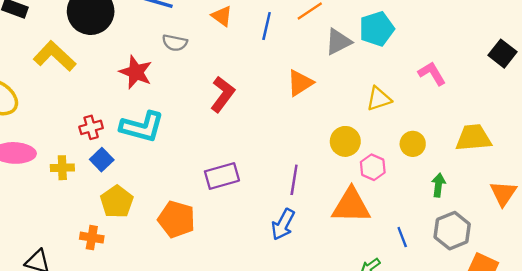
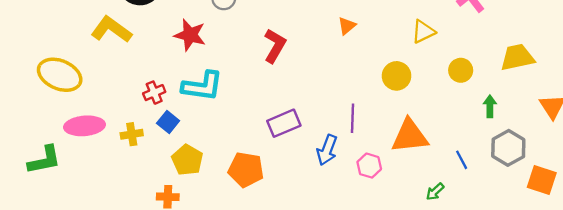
orange triangle: (300, 83) -> (347, 26), size x0.7
pink hexagon: (373, 167) -> (369, 166), moved
blue arrow: (283, 224) -> (327, 150), moved

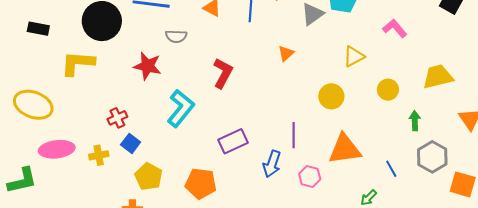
yellow L-shape: (111, 29) -> (78, 63), turned -30
cyan L-shape: (202, 86) -> (181, 108), moved, turned -57

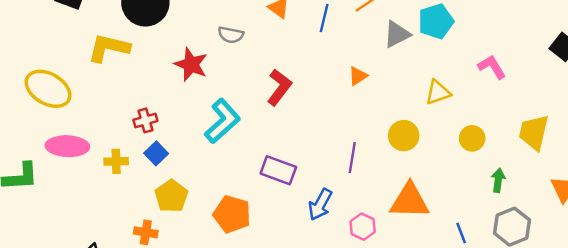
yellow trapezoid: (438, 77) -> (534, 132), turned -72
purple line: (294, 135) -> (352, 158), moved
purple rectangle: (233, 141) -> (278, 170), turned 36

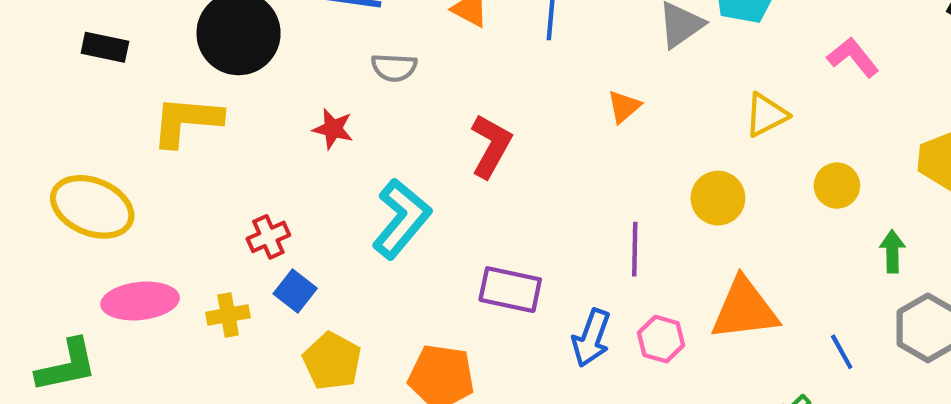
red star: (191, 64) -> (333, 129), size x0.7
pink hexagon: (363, 227) -> (661, 339), moved

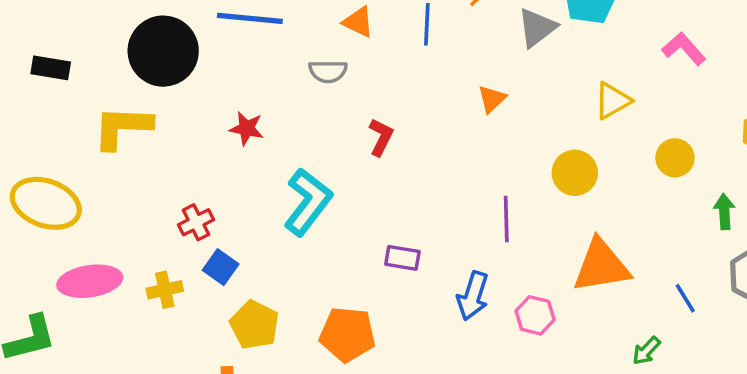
gray semicircle: (394, 68) -> (328, 71), moved
red L-shape: (491, 146) -> (381, 137), size x0.7
purple rectangle: (510, 290) -> (402, 258), size x0.7
pink hexagon: (661, 339) -> (535, 315), moved

